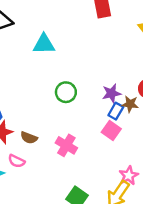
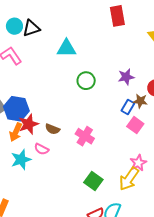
green circle: (66, 92) -> (86, 81), moved
purple star: (111, 93) -> (126, 77), moved
pink square: (111, 130) -> (135, 125), moved

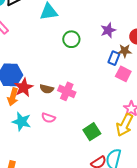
pink cross: (85, 136) -> (67, 91), moved
pink semicircle: (42, 149) -> (48, 118), moved
cyan star: (21, 160) -> (22, 122), turned -30
green square: (93, 181) -> (92, 132), turned 30

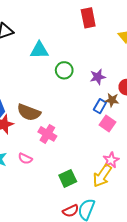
green circle: (71, 39) -> (64, 70), moved
brown semicircle: (47, 89) -> (29, 112), moved, size x1.6

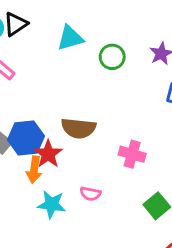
pink cross: (47, 134) -> (132, 154), moved

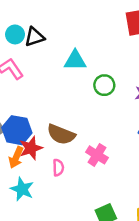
pink cross: (132, 154) -> (97, 155), moved
pink semicircle: (90, 194) -> (58, 168), moved, turned -119

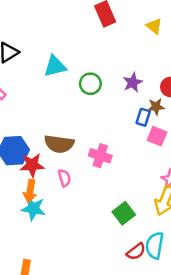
red star: (31, 148) -> (32, 165), turned 30
orange arrow: (16, 157) -> (30, 191), moved

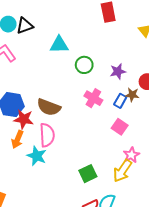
pink square: (157, 136) -> (120, 127), moved
pink cross: (100, 156) -> (93, 98), moved
pink semicircle: (64, 178) -> (47, 135), size x1.6
cyan star: (33, 209) -> (37, 156), moved

